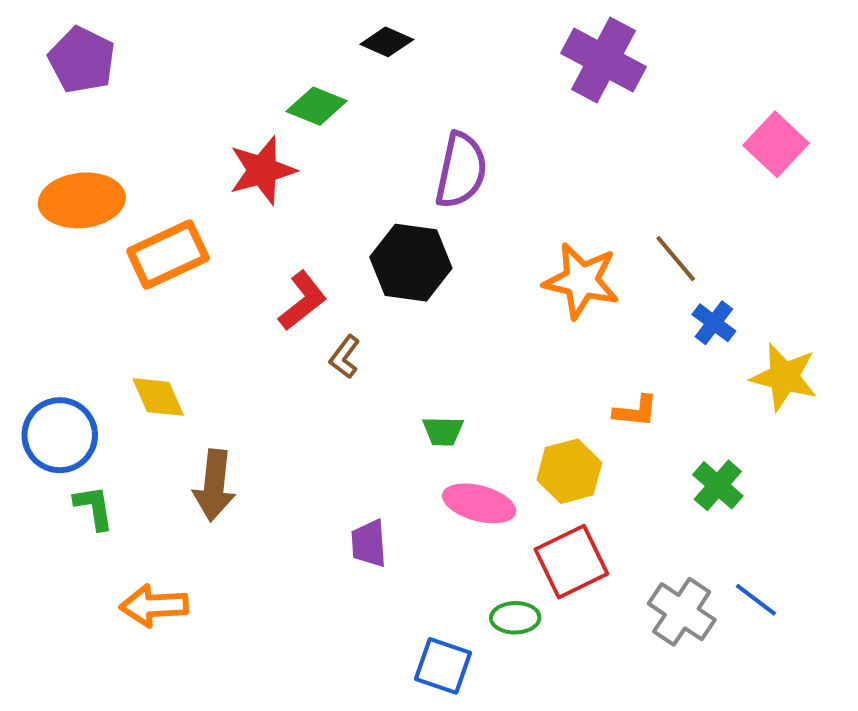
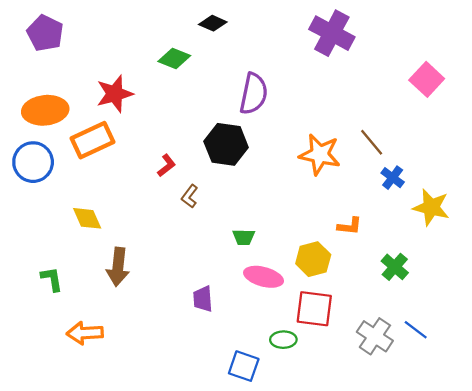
red star: (262, 170) -> (115, 94), moved
red L-shape: (303, 301) -> (166, 165), size x0.7
blue circle: (60, 435) -> (33, 162), moved
red square: (571, 562) -> (314, 309), turned 33

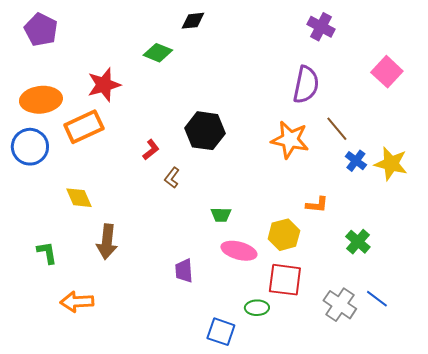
black diamond: (213, 23) -> (193, 21), turned -30
purple cross: (332, 33) -> (321, 27), moved, size x0.7
purple semicircle: (254, 94) -> (306, 85), moved
yellow star: (431, 207) -> (391, 164), moved

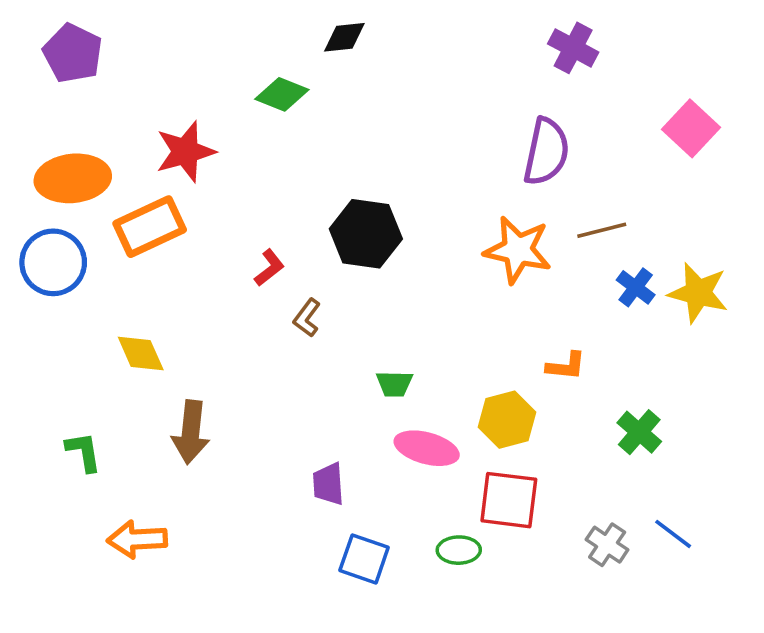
brown line: (337, 129) -> (602, 230), turned -64
gray cross: (340, 305) -> (607, 545), size x0.7
blue square: (221, 332) -> (364, 559), moved

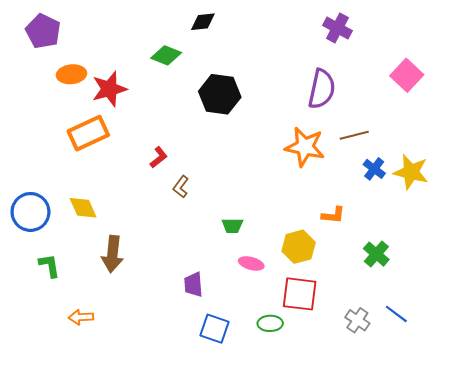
orange ellipse: (73, 178) -> (71, 74), moved, size x0.7
black hexagon: (366, 234) -> (220, 94), moved
blue circle: (53, 262) -> (30, 212), moved
pink ellipse: (427, 448) -> (251, 263), size x0.7
orange arrow: (137, 539) -> (81, 317), size x0.7

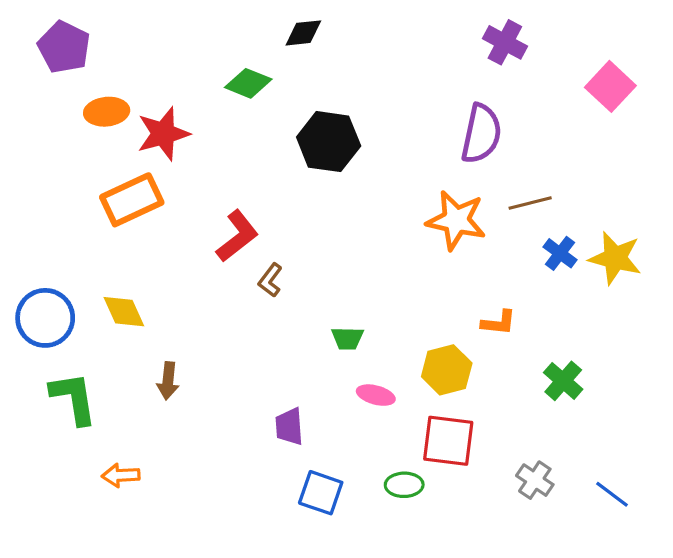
pink square: (407, 75) -> (610, 86), moved
red L-shape: (159, 157) -> (237, 236), size x1.6
brown arrow: (112, 254) -> (168, 381), size x0.7
green L-shape: (49, 266) -> (73, 398), size x1.5
blue line: (396, 314) -> (612, 494), moved

